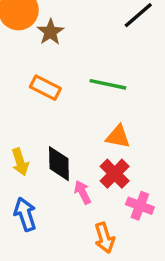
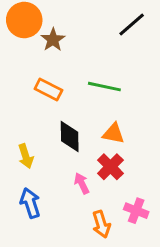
black diamond: (59, 164) -> (70, 136), moved
pink cross: (140, 206) -> (136, 211), moved

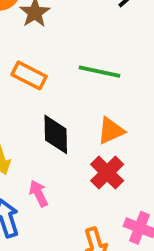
orange triangle: (113, 133) -> (111, 131), turned -35
pink arrow: (82, 183) -> (39, 193), moved

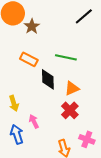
black diamond: (56, 134) -> (48, 79), moved

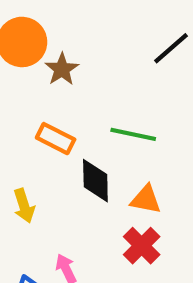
orange triangle: (72, 88) -> (146, 199), turned 35
yellow arrow: (14, 103) -> (24, 206), moved

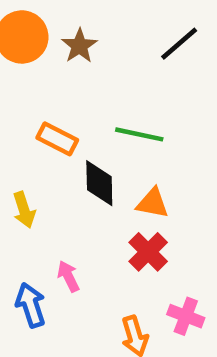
brown star: (62, 69) -> (79, 46), moved

